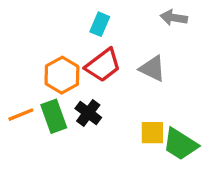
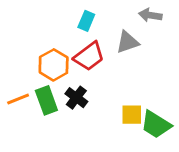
gray triangle: (152, 69) -> (127, 42), moved, turned -45

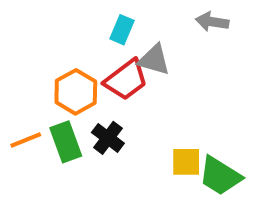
gray triangle: (127, 42) -> (154, 60), moved, turned 35

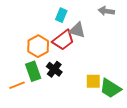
orange line: (26, 140) -> (17, 85), moved

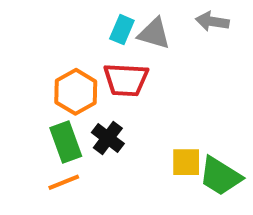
gray triangle: (77, 30) -> (154, 34), moved
red trapezoid: (63, 40) -> (126, 80), turned 40
orange line: (17, 85) -> (64, 182), moved

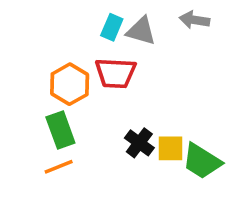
black cross: (108, 138) -> (139, 143), moved

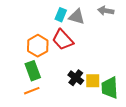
red trapezoid: (115, 73) -> (63, 40), turned 45
green trapezoid: (202, 161) -> (110, 88), turned 55

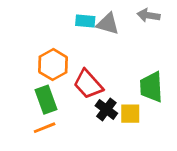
cyan rectangle: (61, 15) -> (85, 21), turned 72
red trapezoid: (63, 40) -> (88, 84), moved
green trapezoid: (110, 88) -> (151, 87), moved

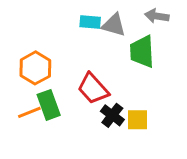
orange hexagon: (53, 65) -> (35, 68), moved
green trapezoid: (151, 87) -> (142, 52), moved
orange line: (45, 128) -> (29, 112), moved

